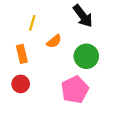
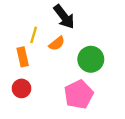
black arrow: (83, 16) -> (64, 17), moved
yellow line: (32, 23) -> (34, 35), moved

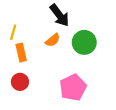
yellow line: (34, 35) -> (13, 32), moved
green circle: (91, 59) -> (84, 42), moved

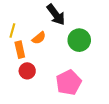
orange semicircle: (53, 40) -> (39, 38), moved
red circle: (20, 82) -> (27, 71), moved

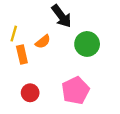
red circle: (27, 71) -> (30, 93), moved

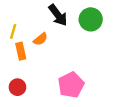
green circle: (87, 44) -> (91, 19), moved
red circle: (30, 93) -> (17, 87), moved

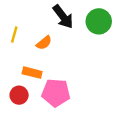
orange rectangle: (21, 51) -> (32, 73), moved, turned -63
pink pentagon: (71, 85) -> (56, 93), moved, turned 30

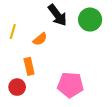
orange rectangle: (32, 73) -> (29, 66), turned 63
pink pentagon: (56, 93) -> (70, 85), moved

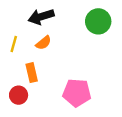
black arrow: (57, 15) -> (41, 17), moved, turned 110
yellow line: (13, 32) -> (14, 44), moved

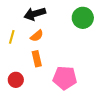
orange rectangle: (32, 73) -> (37, 59), moved

